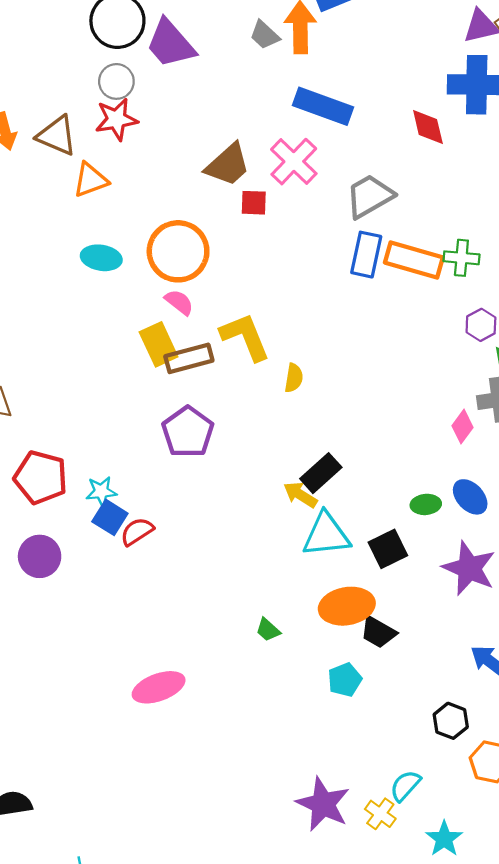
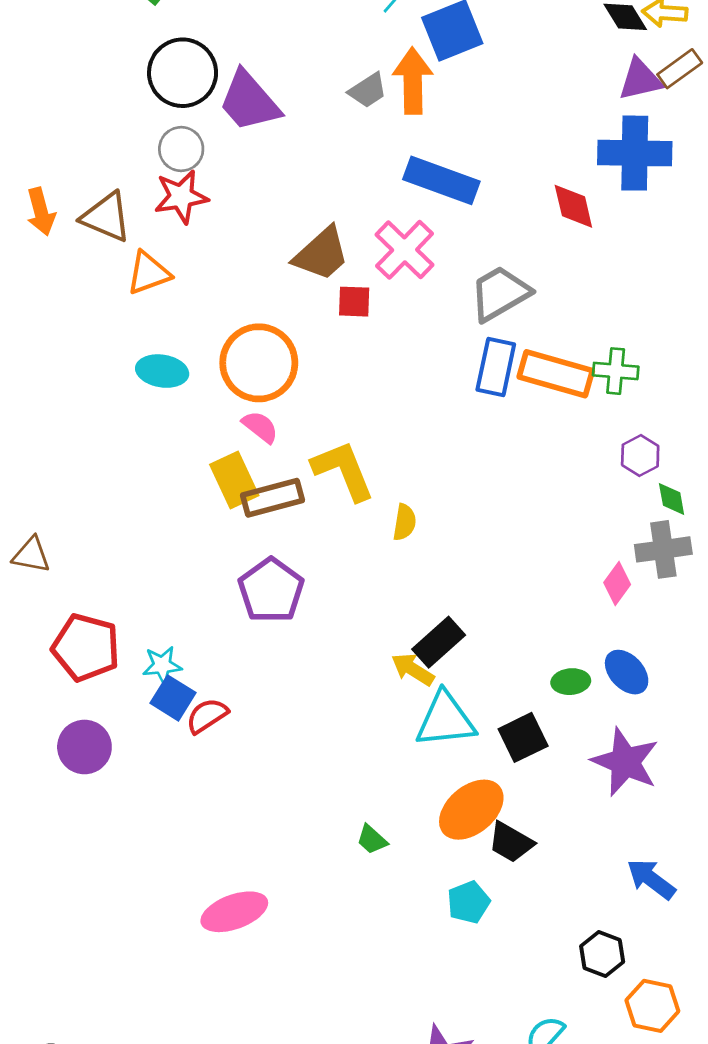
gray trapezoid: (265, 35) -> (368, 90), turned -76
orange ellipse: (347, 606) -> (471, 810), turned -30

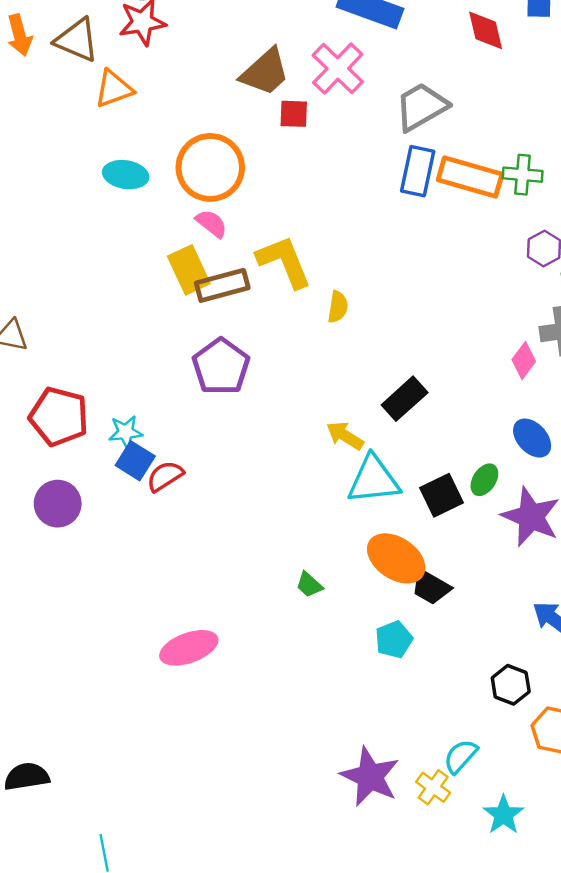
black rectangle: (439, 642) -> (405, 399), moved
green ellipse: (571, 682) -> (484, 480), moved, turned -52
orange ellipse: (471, 810) -> (396, 558), turned 74

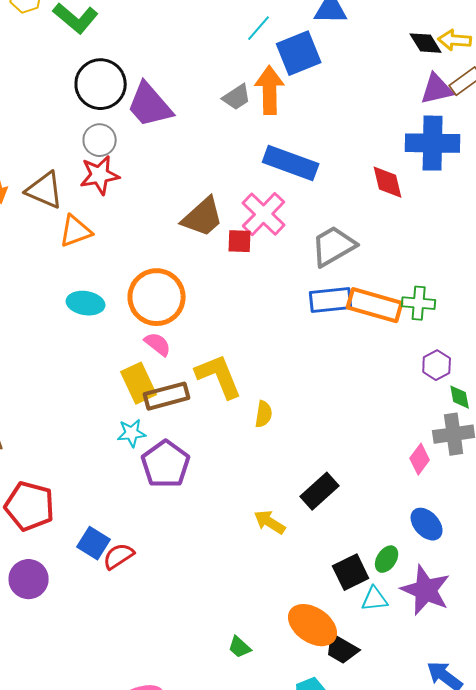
red square: (294, 114) -> (240, 241), moved
blue rectangle: (418, 171) -> (331, 300), turned 72
cyan star: (126, 432) -> (132, 433), moved
cyan triangle: (374, 480) -> (375, 599), moved, size x0.6

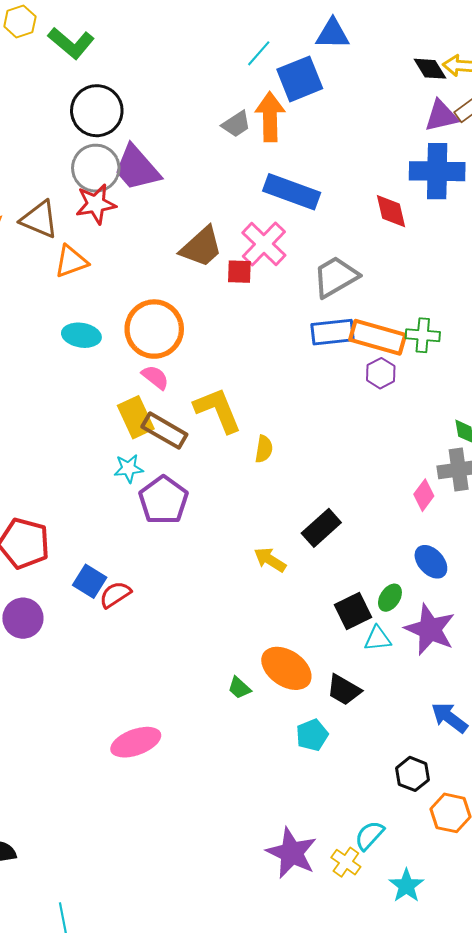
purple trapezoid: (150, 105) -> (137, 168), moved
gray circle: (100, 140) -> (96, 168), size x1.4
purple hexagon: (437, 365) -> (381, 373), moved
brown rectangle: (167, 396) -> (164, 431), turned 45
orange ellipse: (313, 625) -> (286, 668), moved

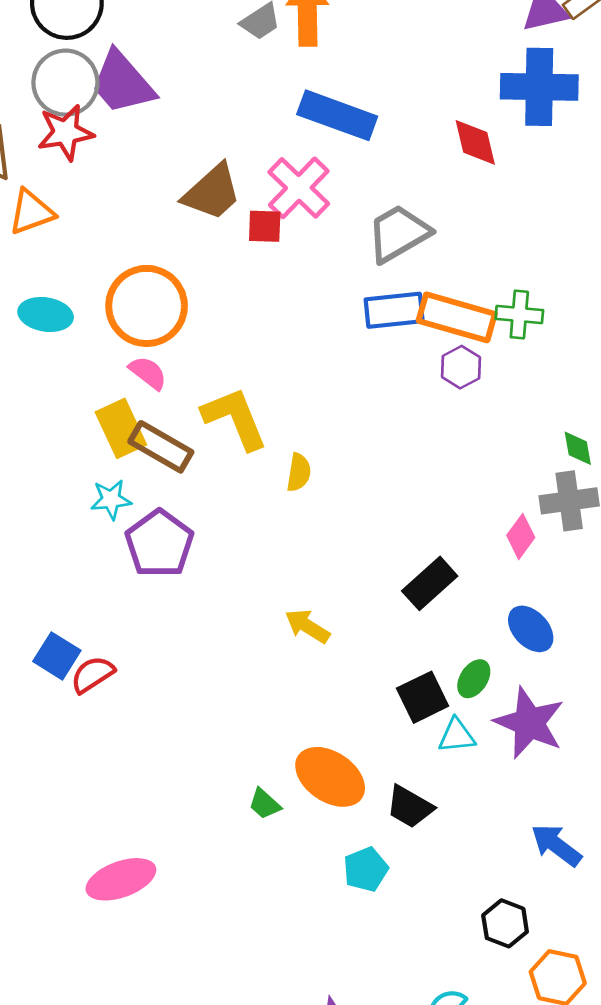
black rectangle: (321, 528) -> (430, 583), moved

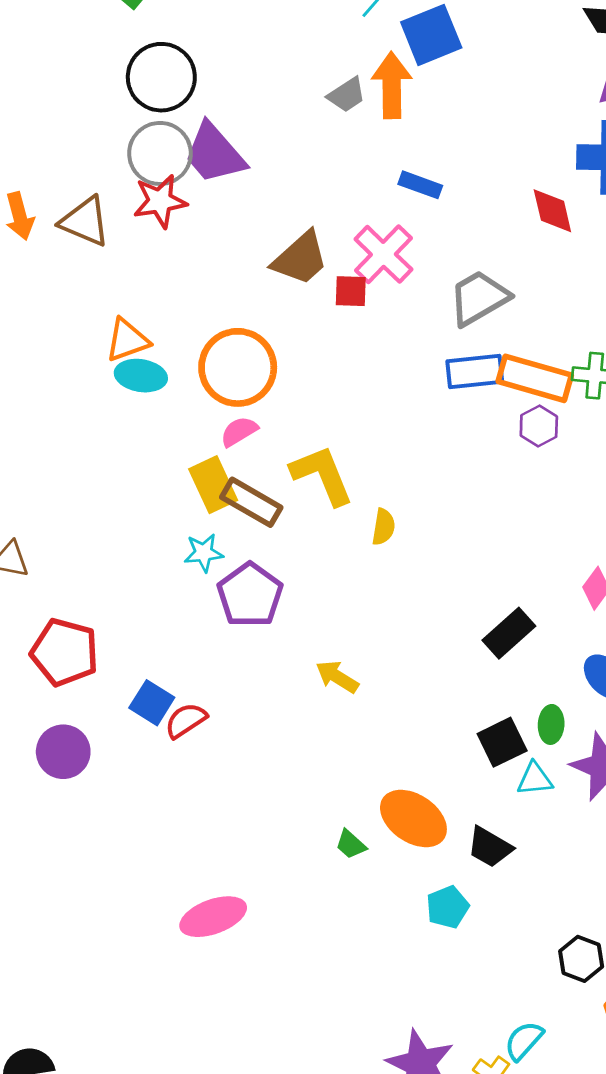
blue rectangle: (337, 115) -> (420, 185), size x0.6
orange triangle: (31, 212) -> (127, 340), moved
pink semicircle: (148, 373) -> (239, 431), turned -69
yellow arrow: (307, 626) -> (337, 677), moved
green ellipse: (474, 679) -> (551, 724), turned -30

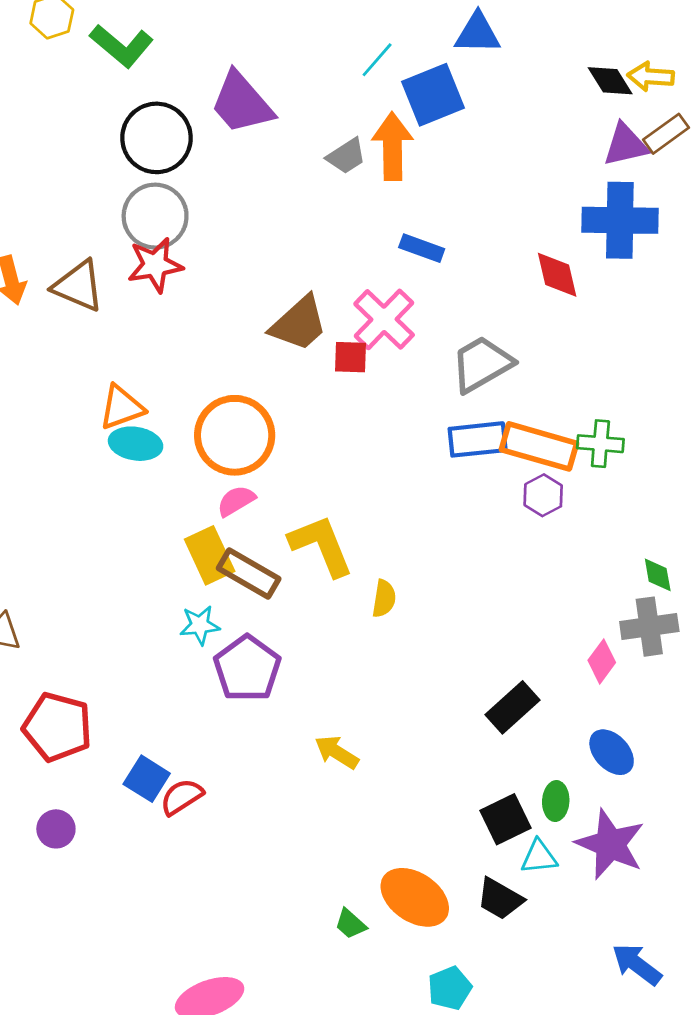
purple trapezoid: (214, 153) -> (242, 103), moved
purple circle: (63, 752) -> (56, 829), size x0.7
black trapezoid: (490, 847) -> (500, 899), moved

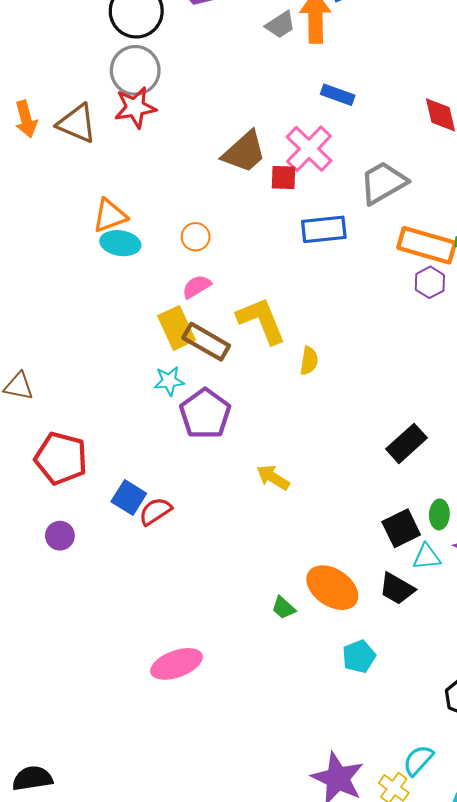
orange circle: (235, 435) -> (196, 237), size x0.5
blue rectangle: (478, 439) -> (324, 229), moved

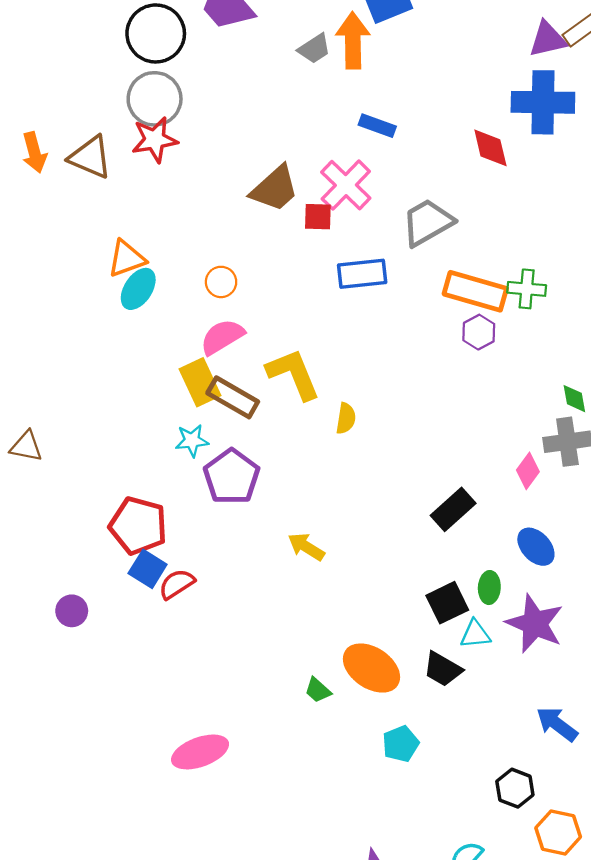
cyan ellipse: (120, 243) -> (138, 289), turned -66
pink semicircle: (197, 287) -> (222, 337), size x1.4
red pentagon: (61, 458) -> (138, 526), moved

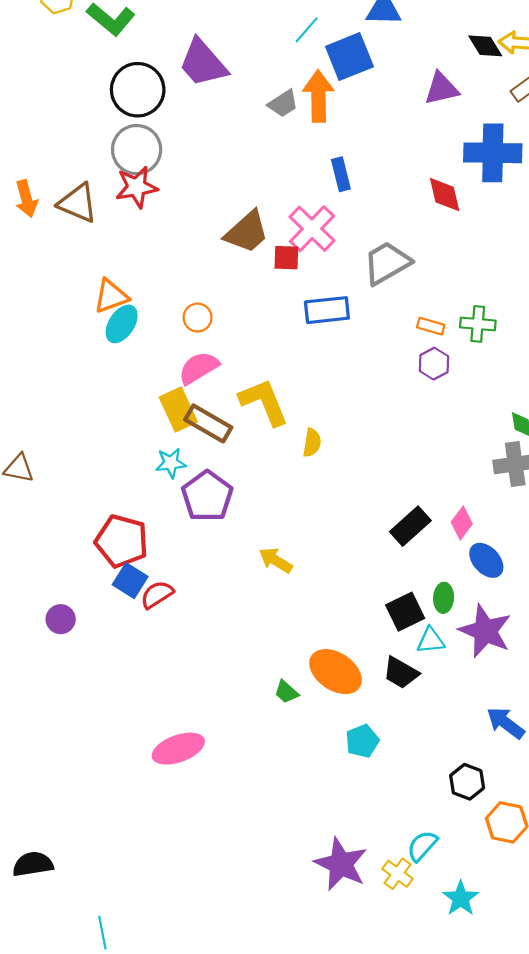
purple triangle: (548, 39) -> (441, 89), moved
blue rectangle: (377, 126) -> (341, 174), turned 56
orange rectangle: (475, 291) -> (431, 326), size x0.5
pink diamond: (528, 471) -> (462, 523), moved

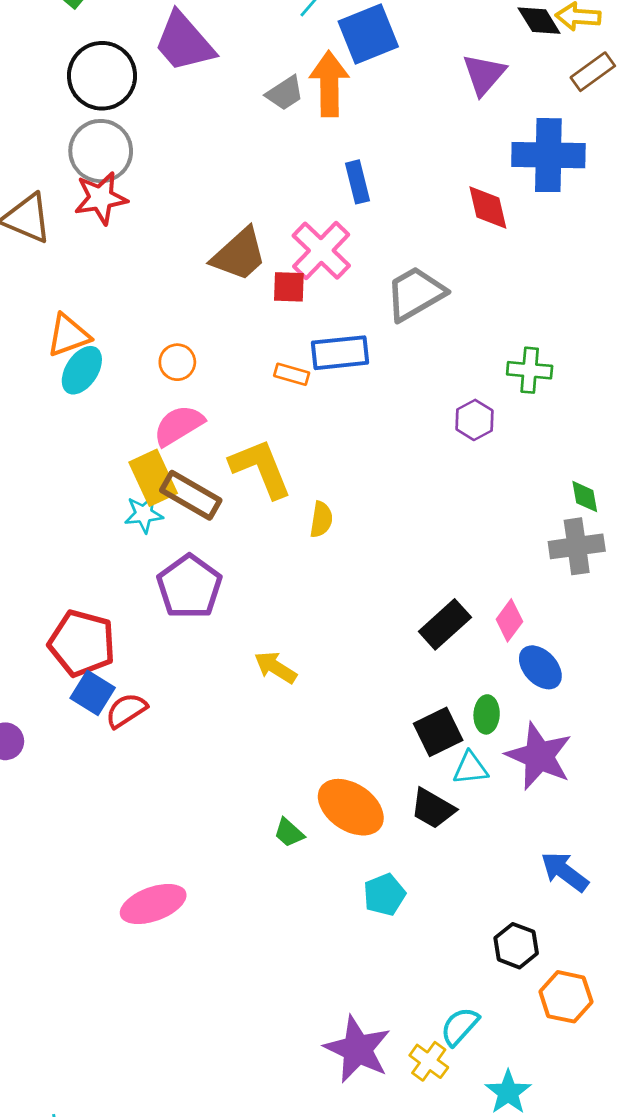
purple triangle: (441, 89) -> (484, 74), turned -36
orange rectangle: (431, 326) -> (292, 374), moved
cyan star: (171, 463) -> (144, 514), moved

